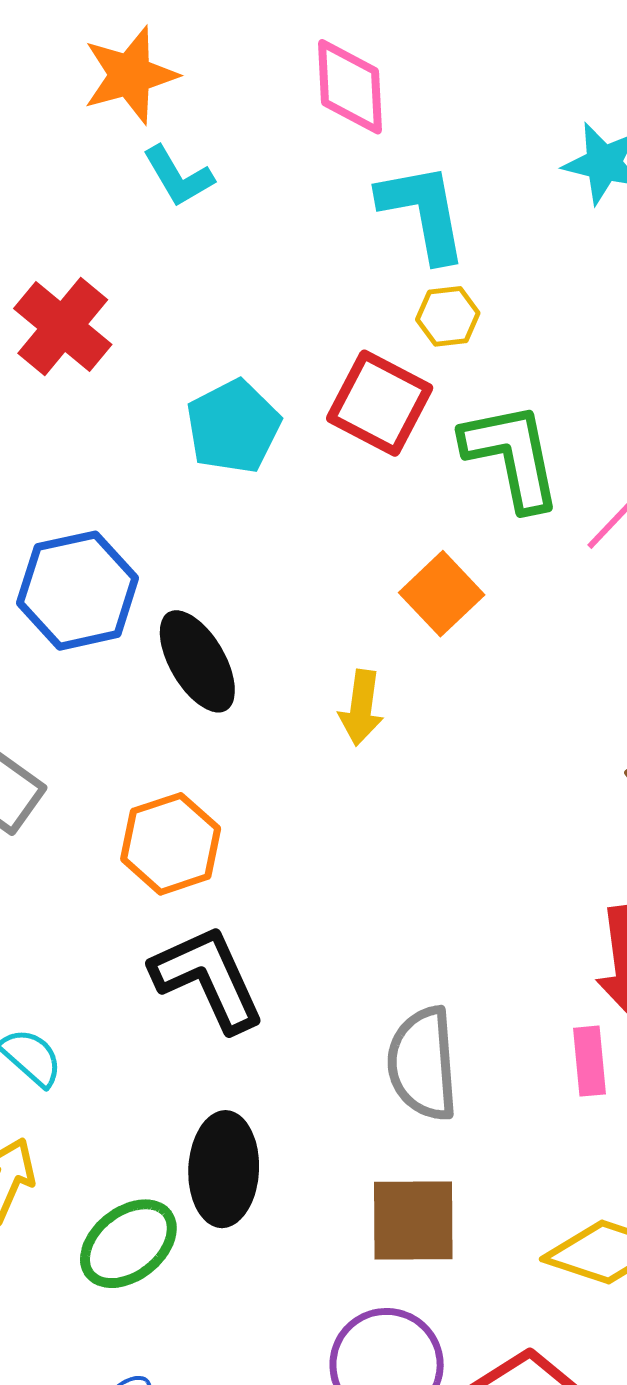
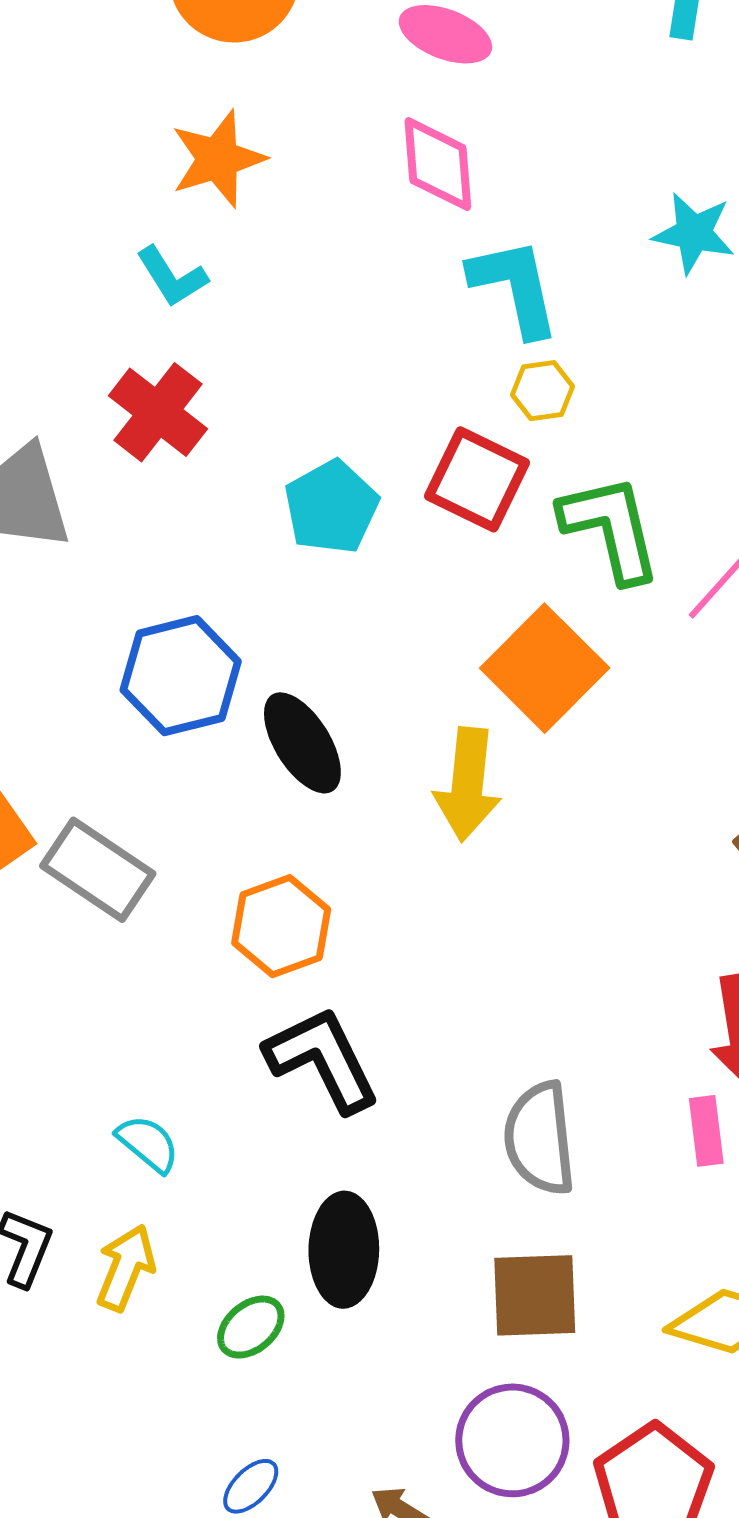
cyan L-shape: (178, 176) -> (172, 277), moved
orange square: (442, 594) -> (545, 668), size x1.5
yellow arrow: (361, 708) -> (468, 784), size x1.5
green ellipse: (128, 1244) -> (251, 1327), size x0.7

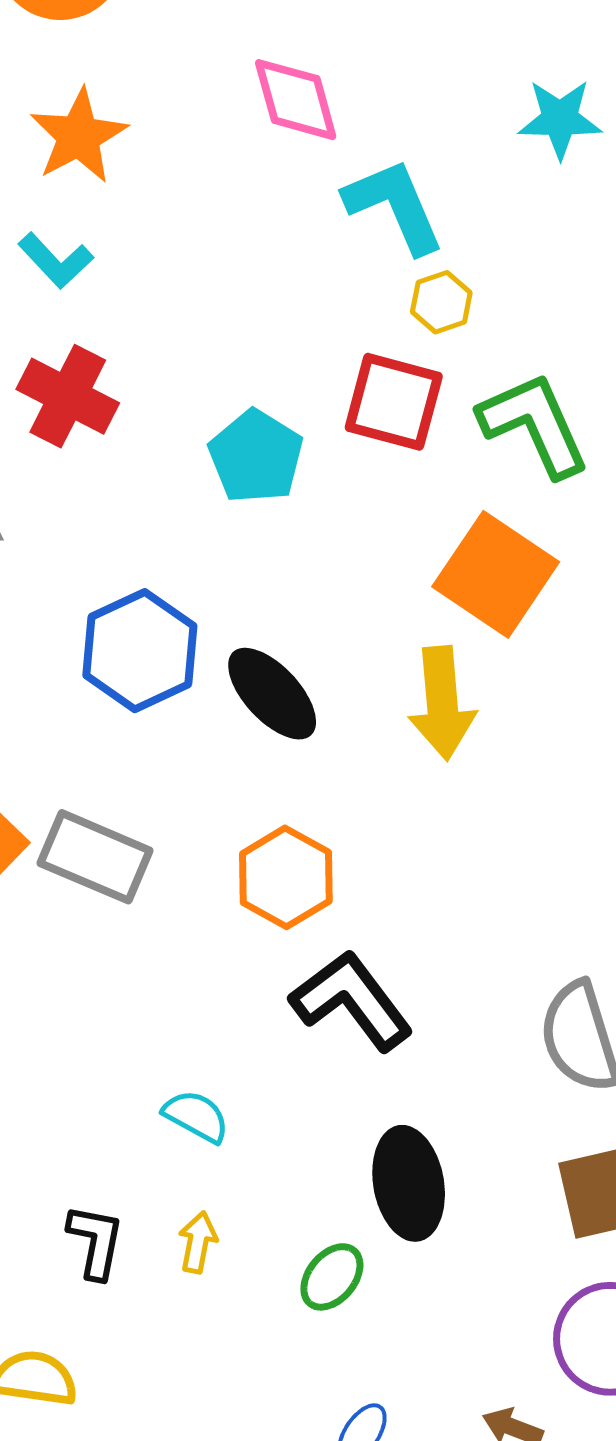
yellow arrow: (126, 1268) -> (198, 1242), size x0.7

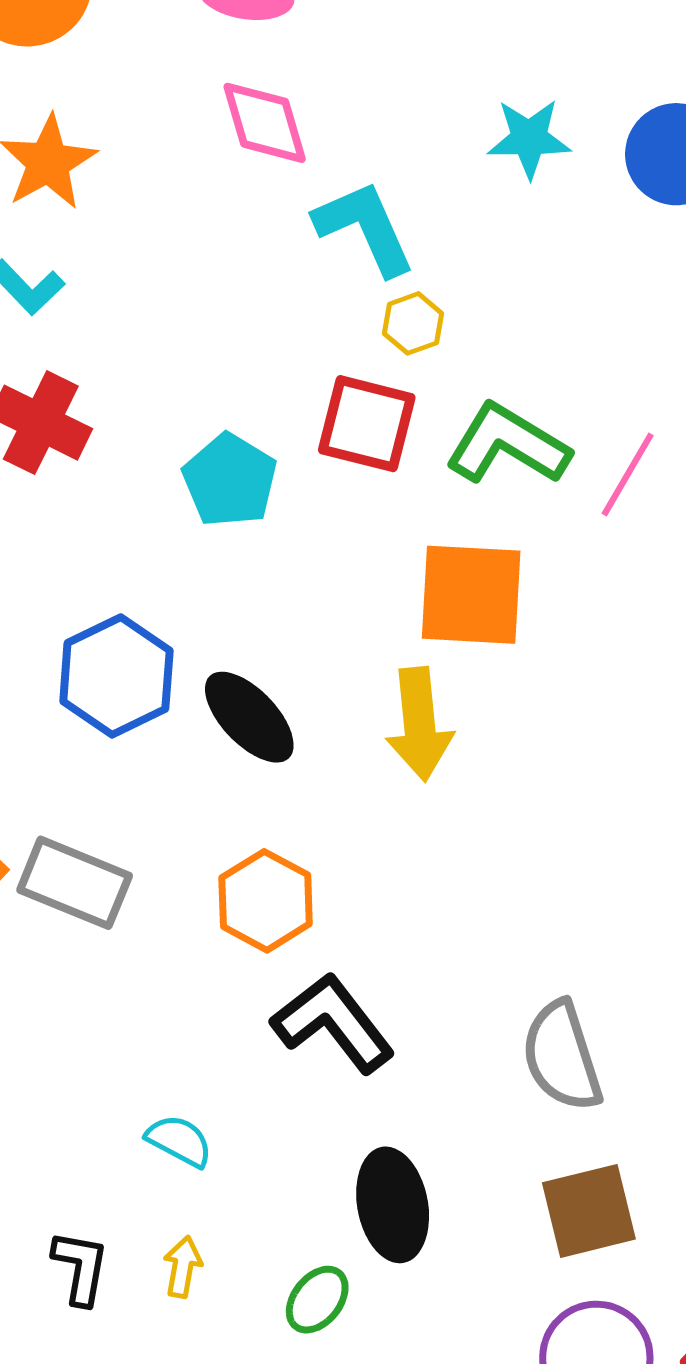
green L-shape: (534, 424) -> (508, 444), turned -34
orange square: (496, 574) -> (471, 595), turned -30

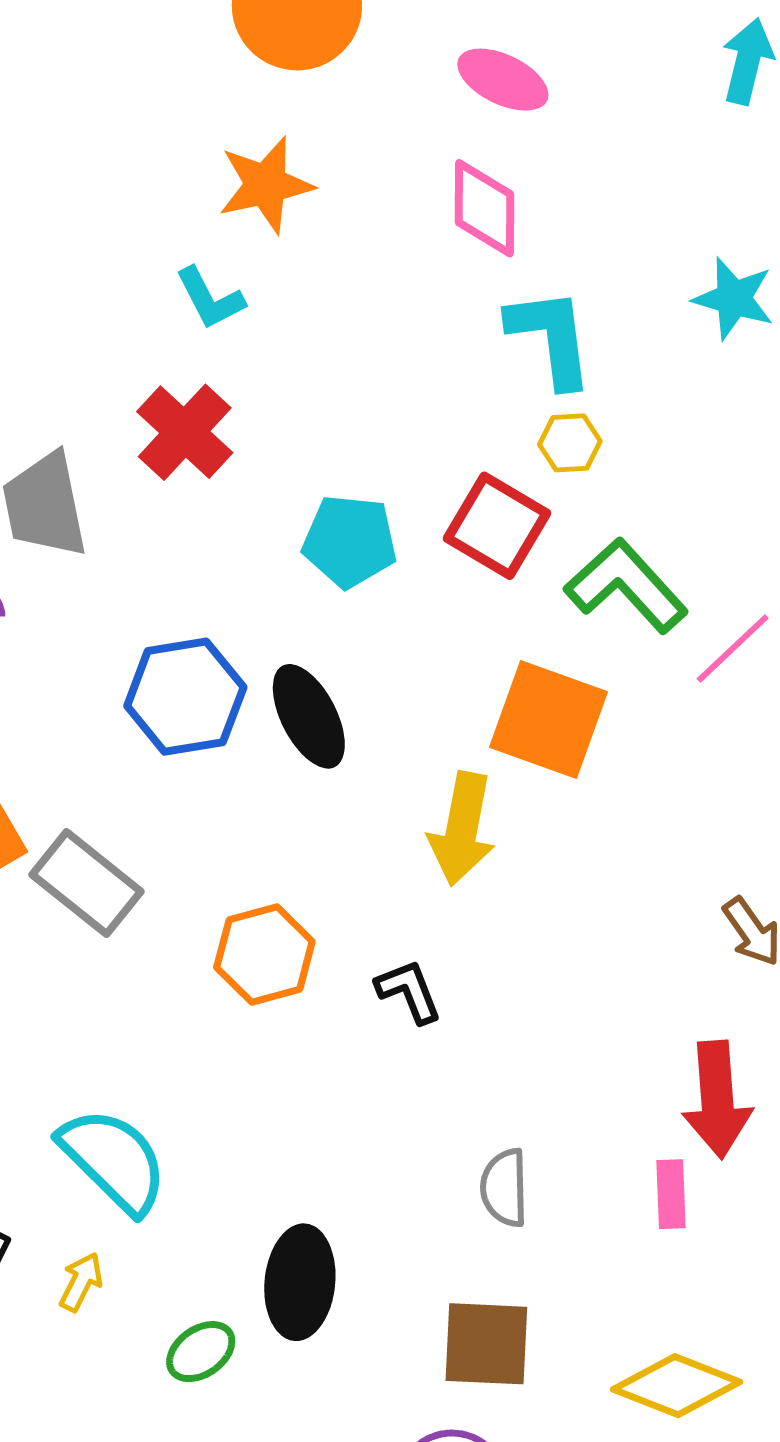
cyan pentagon: (230, 480) -> (350, 541), turned 30
black ellipse: (249, 717) -> (309, 716), moved
black L-shape: (333, 1023) -> (409, 991), moved, size x0.6
gray semicircle: (562, 1056) -> (504, 1188), size x0.7
cyan semicircle: (179, 1141) -> (114, 1160), size x1.8

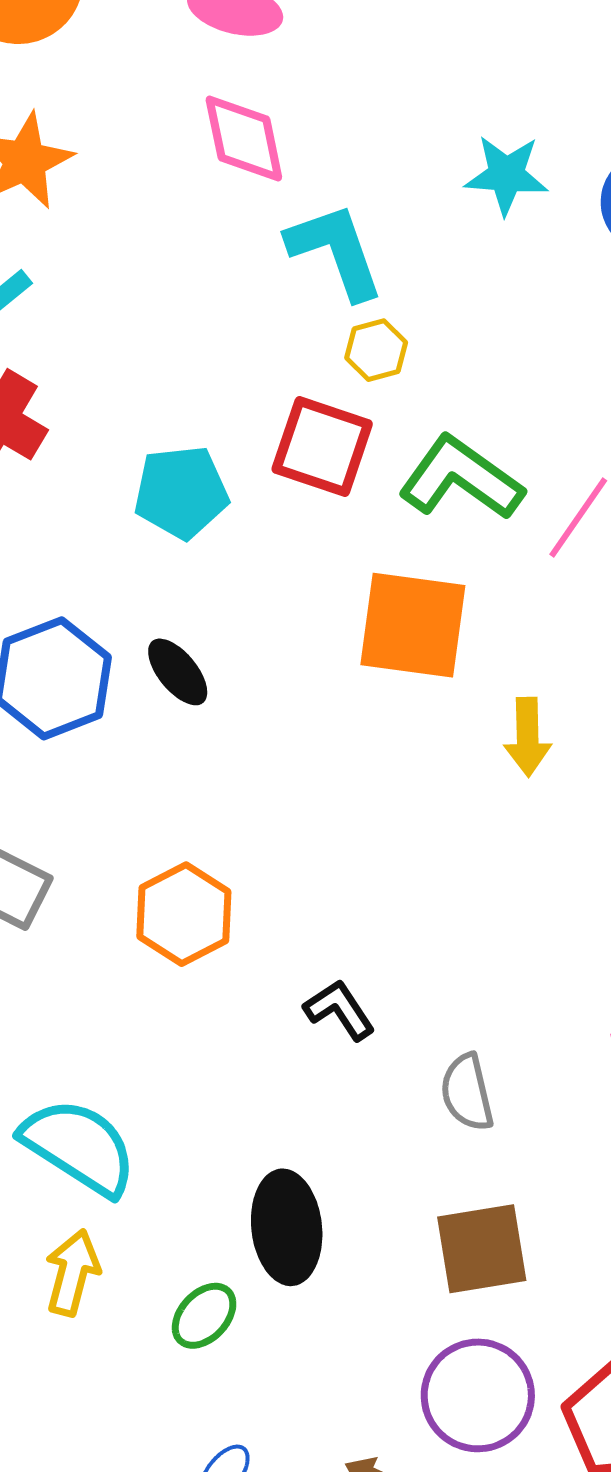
black ellipse: (309, 716) -> (178, 672), size x0.7
yellow arrow: (462, 829) -> (528, 737), moved, size x0.7
black L-shape: (409, 991) -> (339, 1010), moved
yellow arrow: (81, 1282) -> (72, 1273), size x1.4

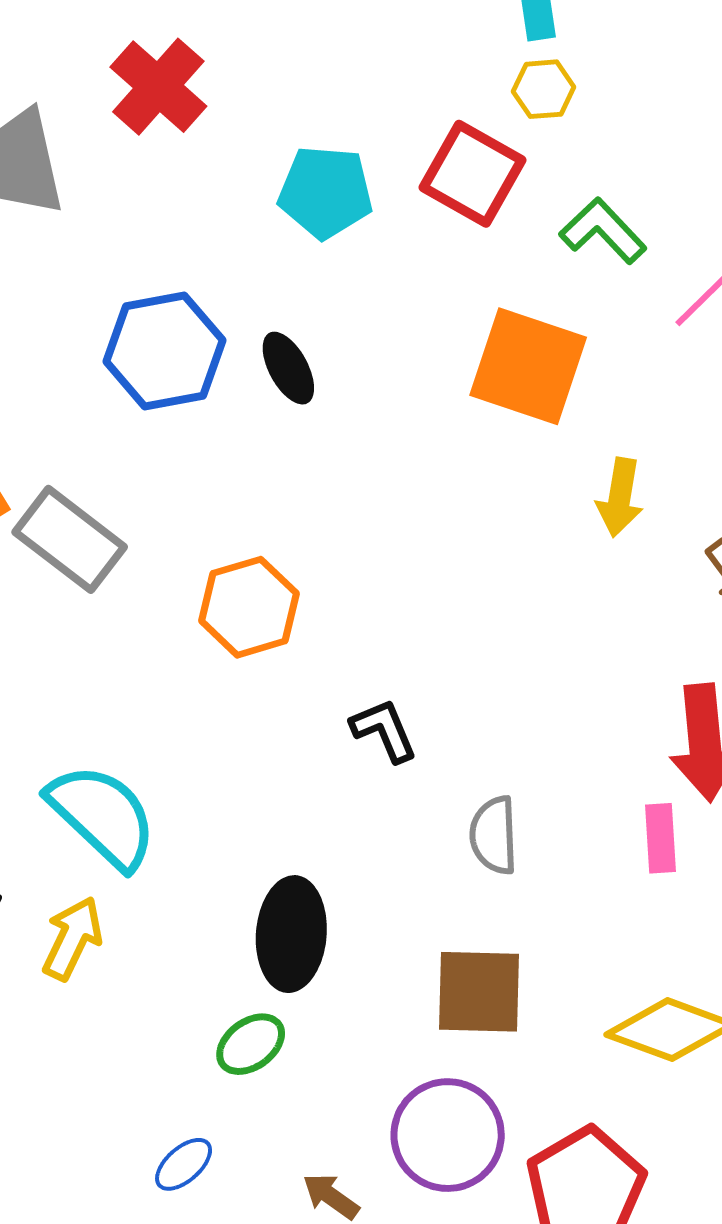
green L-shape: (461, 478) -> (603, 231), size x0.7
green ellipse: (204, 1316) -> (251, 1044), moved

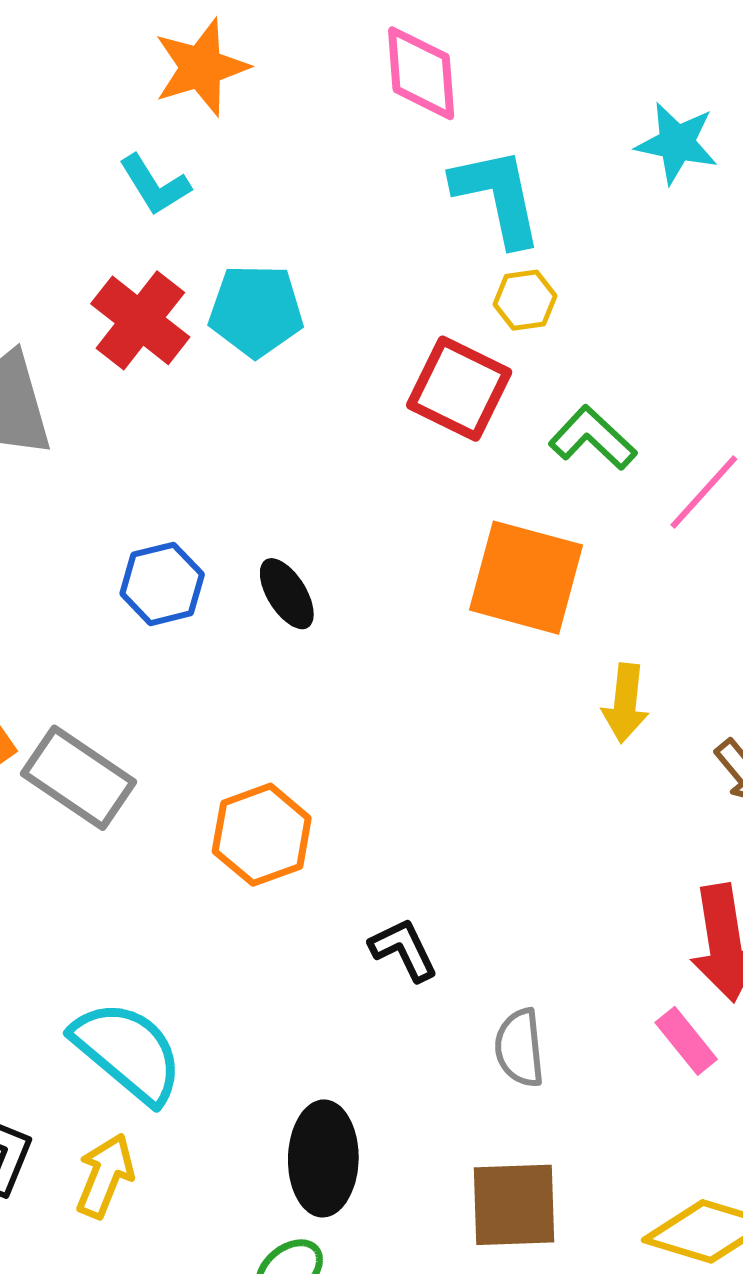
cyan pentagon: (326, 192) -> (256, 311), moved
blue hexagon: (164, 351) -> (162, 584), size x0.7
pink rectangle: (661, 838) -> (686, 1041), turned -32

